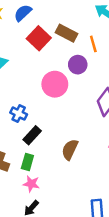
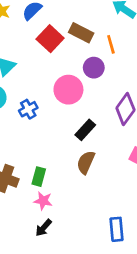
blue cross: (19, 114) -> (28, 109), moved, turned 35
black rectangle: (32, 135) -> (85, 130), moved

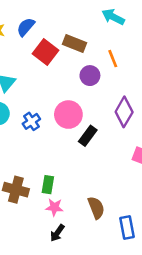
orange line: (111, 44) -> (113, 59), moved
pink circle: (68, 90) -> (68, 115), moved
brown semicircle: (86, 162) -> (96, 208), moved, turned 140

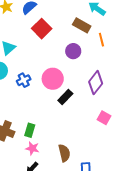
brown rectangle: (75, 43) -> (82, 25), moved
orange line: (113, 59) -> (101, 40), moved

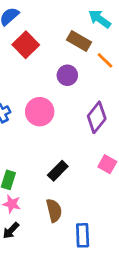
orange line: (101, 40) -> (105, 60), turned -32
black rectangle: (65, 97) -> (58, 171), moved

